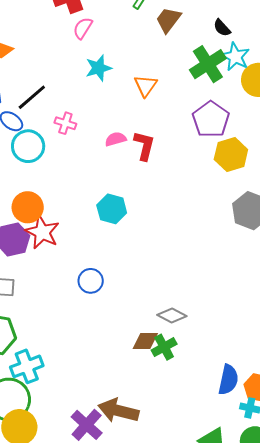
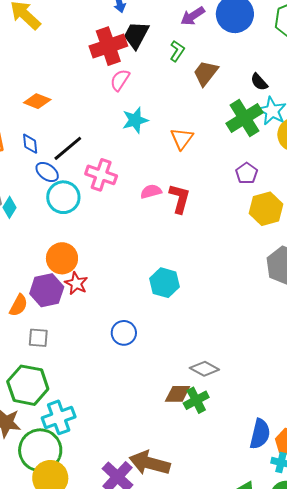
purple pentagon: (211, 119) -> (247, 173), size x0.6
pink cross: (65, 123) -> (101, 175), size x1.4
cyan hexagon: (112, 209) -> (165, 283), moved
red star: (42, 232) -> (76, 283), size x0.7

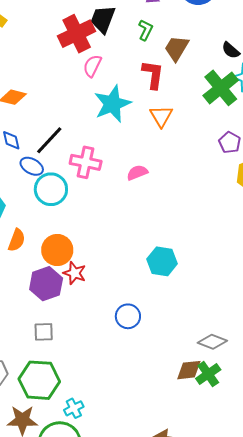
cyan star: (135, 120) -> (112, 104), size x1.4
red L-shape: (180, 199) -> (153, 75), moved
orange semicircle: (19, 305) -> (17, 240), moved
cyan cross: (59, 417) -> (74, 408), size x0.6

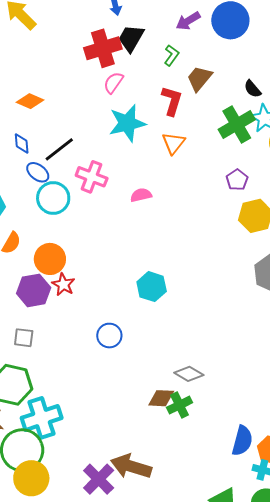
cyan cross: (74, 408) -> (42, 418), size x2.0

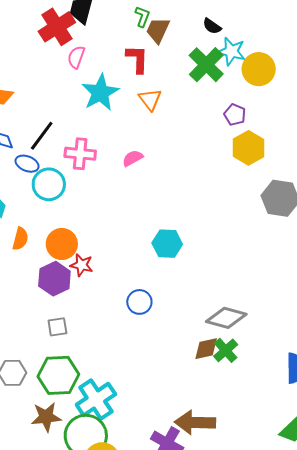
green L-shape: (171, 55) -> (142, 17), moved
purple pentagon: (237, 180) -> (235, 115), moved
gray diamond: (189, 374) -> (226, 318), size x1.4

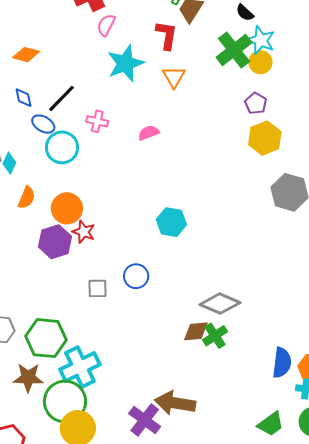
yellow circle: (259, 69) -> (260, 62), moved, size x0.7
pink cross: (80, 154) -> (97, 121), size x0.7
gray square: (57, 327) -> (97, 288), moved

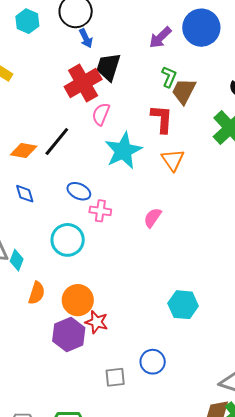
black line: (61, 98) -> (57, 141), moved
blue ellipse: (43, 124) -> (79, 191), moved
pink semicircle: (149, 133) -> (153, 218), turned -30

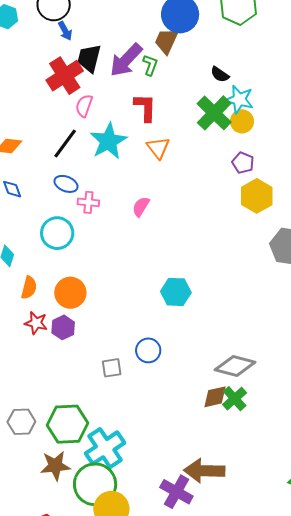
purple arrow: (160, 38) -> (126, 60), moved, size x1.5
brown trapezoid: (184, 91) -> (166, 41), moved
black line: (57, 141) -> (65, 143), moved
red star: (96, 322) -> (36, 323), moved
purple hexagon: (69, 334) -> (63, 327), size x0.7

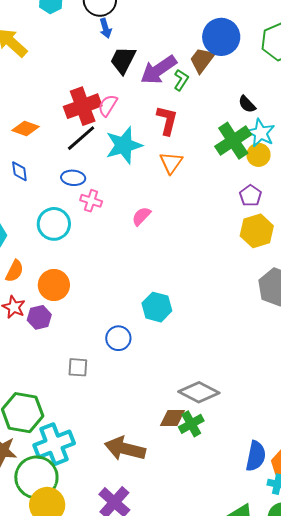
red cross: (65, 76) -> (83, 106), moved
blue ellipse: (66, 184) -> (73, 178), turned -30
blue circle: (148, 350) -> (118, 338), moved
brown arrow: (204, 471) -> (125, 449), moved

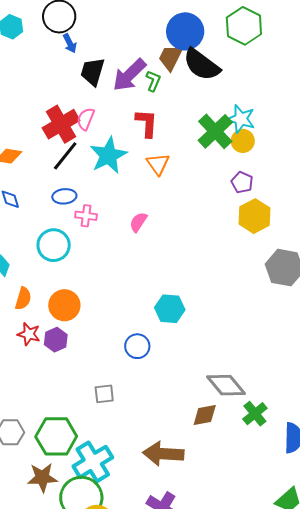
black semicircle: (247, 104) -> (202, 65), moved, size x2.0
gray square: (78, 367) -> (104, 394), moved
gray diamond: (199, 392) -> (226, 385), turned 33
green cross: (191, 424) -> (255, 414), moved

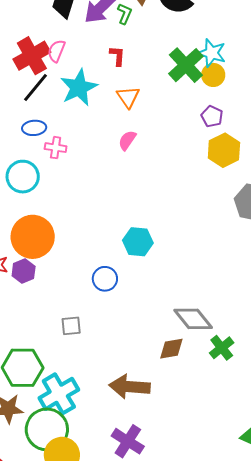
red L-shape: (147, 123) -> (117, 56), size x0.7
pink semicircle: (138, 222) -> (127, 140), moved
orange circle: (64, 305) -> (33, 237), size x1.4

